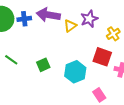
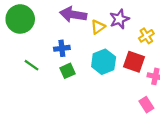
blue cross: (24, 19) -> (62, 48), moved
cyan hexagon: (75, 72) -> (104, 62), moved
pink rectangle: (99, 95) -> (146, 105), moved

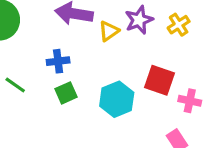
yellow cross: (146, 36) -> (179, 25), moved
cyan hexagon: (104, 62) -> (117, 99), moved

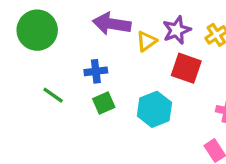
red square: (160, 80) -> (186, 68), moved

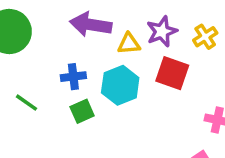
yellow triangle: (147, 41) -> (129, 44), turned 30
cyan hexagon: (154, 109) -> (120, 85), moved

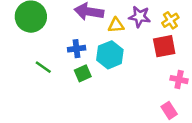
purple star: (162, 31) -> (140, 17), turned 30
red square: (172, 73) -> (164, 46), moved, turned -30

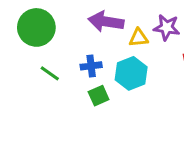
green line: (43, 67) -> (50, 73), moved

